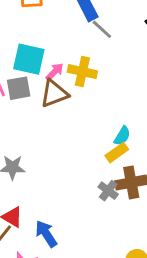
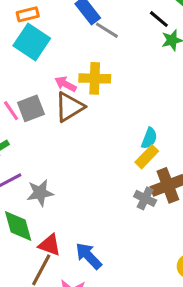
cyan square: (29, 59) -> (32, 42), moved, turned 32
pink arrow: (55, 72) -> (66, 84), turned -96

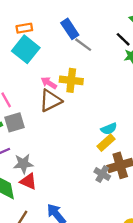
gray square: (31, 108) -> (14, 122), moved
cyan semicircle: (149, 138) -> (109, 129), turned 42
red triangle: (50, 245) -> (28, 181), moved

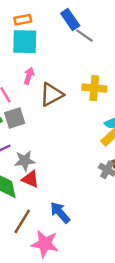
cyan square: (26, 49) -> (25, 42), turned -36
yellow cross: (71, 80) -> (94, 88), moved
pink arrow: (49, 83) -> (29, 76), moved, turned 77

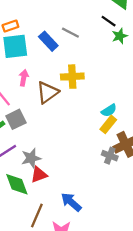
blue rectangle: (70, 20) -> (48, 41), moved
yellow cross: (94, 88) -> (72, 77), moved
red triangle: (30, 179) -> (39, 175), turned -36

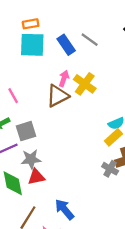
yellow cross: (72, 77) -> (85, 84), turned 30
pink arrow: (24, 78) -> (64, 79), moved
gray square: (16, 119) -> (26, 131), moved

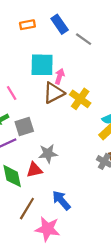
cyan square: (32, 45) -> (42, 65), moved
blue rectangle: (66, 45) -> (60, 24), moved
yellow cross: (85, 84) -> (80, 99), moved
gray star: (31, 159) -> (48, 154), moved

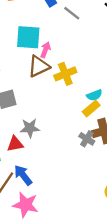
yellow cross: (80, 99) -> (65, 74), turned 30
blue arrow: (61, 200) -> (23, 175), moved

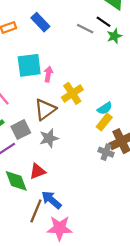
gray line: (72, 13) -> (85, 29), moved
brown triangle: (39, 66) -> (45, 109), moved
gray star: (30, 128) -> (49, 138), moved

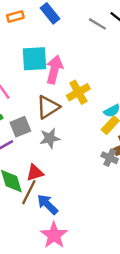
pink arrow: (48, 74) -> (54, 70), size x1.6
brown line: (36, 211) -> (29, 192), moved
pink star: (60, 228) -> (54, 235), turned 30

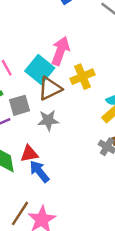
cyan square: (35, 59) -> (40, 69), moved, turned 36
brown line: (29, 192) -> (20, 213), moved
blue arrow: (47, 204) -> (39, 171), moved

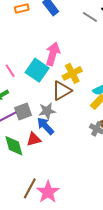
brown triangle: (50, 88) -> (62, 91), moved
gray square: (20, 105) -> (23, 112), moved
blue arrow: (39, 171) -> (45, 126), moved

